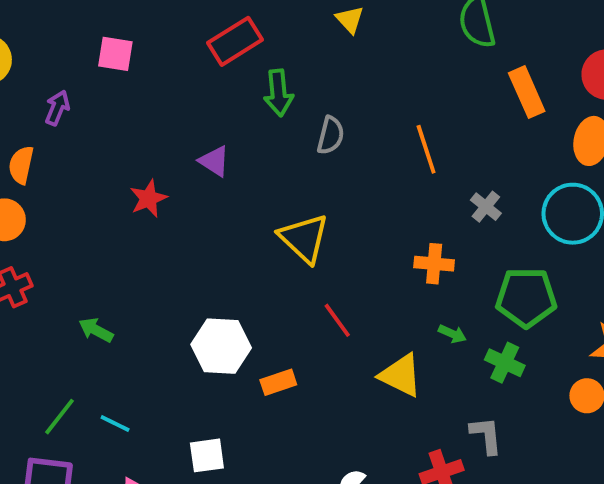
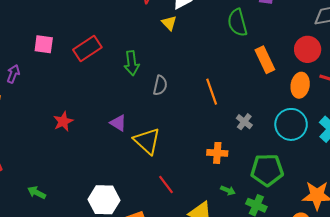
red rectangle: (235, 41) -> (87, 48), moved
purple triangle: (214, 161) -> (118, 123), moved

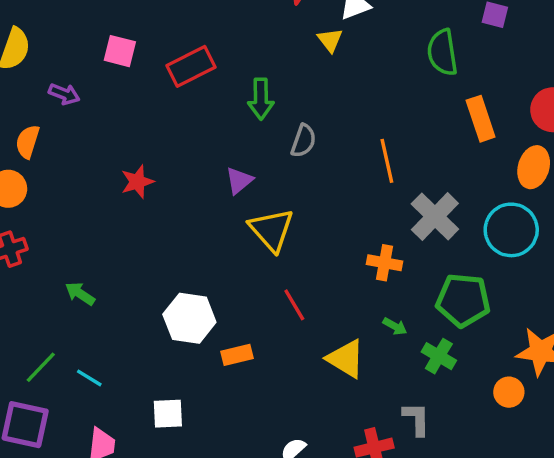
purple arrow: (13, 74) -> (64, 94), turned 84
gray cross: (244, 122) -> (435, 216), size x1.8
purple triangle: (118, 123) -> (239, 181), moved, turned 42

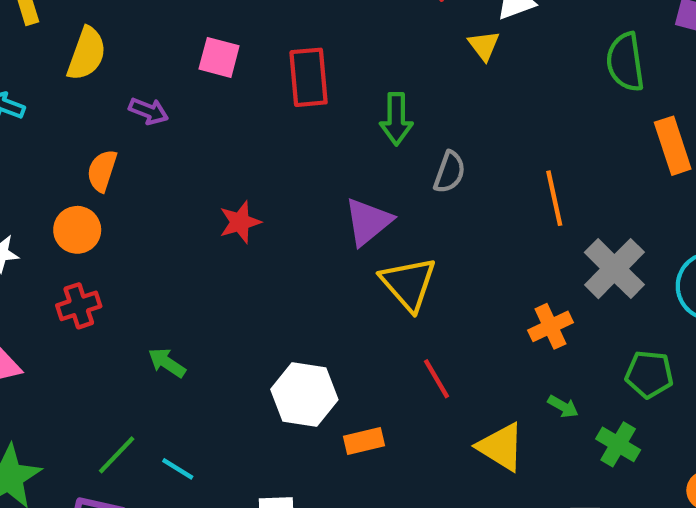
red rectangle: (191, 66) -> (309, 77), turned -69
purple triangle: (239, 181) -> (368, 222), size x1.4
orange cross: (385, 263) -> (551, 326), turned -36
green pentagon: (463, 300) -> (649, 374), size x0.7

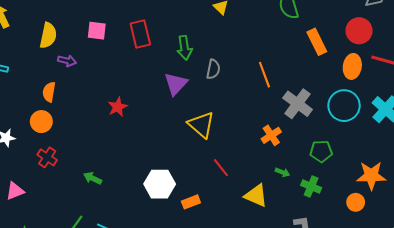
yellow semicircle: (87, 54) -> (48, 35), moved
purple triangle: (368, 222) -> (176, 84), moved
red cross: (79, 306) -> (47, 157), turned -30

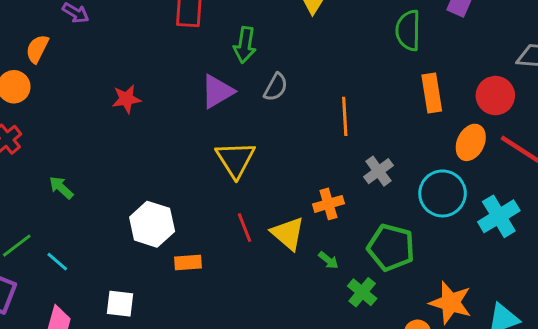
gray cross: (298, 104) -> (379, 171), size x0.7
green pentagon: (321, 151) -> (391, 247), size x1.4
yellow triangle: (256, 196) -> (288, 233), moved

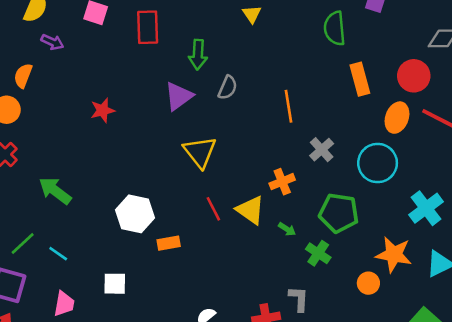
green arrow: (61, 188) -> (55, 191), size x1.5
cyan cross: (499, 216) -> (426, 208), moved

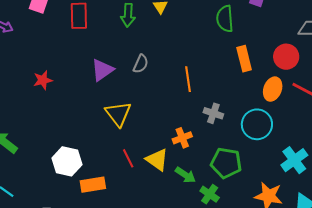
green arrow: (198, 55) -> (128, 15), moved
gray cross: (322, 150) -> (213, 113), turned -30
green arrow: (287, 229) -> (185, 175), size x1.5
orange rectangle: (169, 243) -> (93, 185), size x1.4

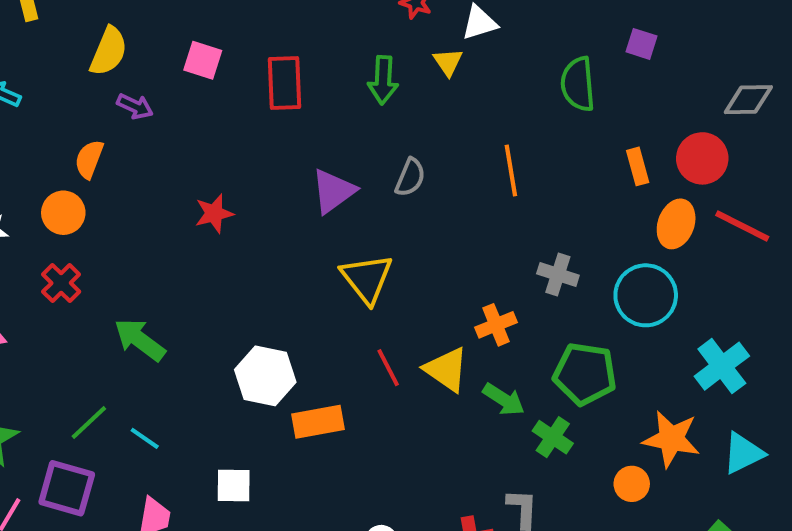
orange rectangle: (244, 59) -> (638, 166), moved, size x0.7
orange line: (188, 79) -> (511, 170), moved

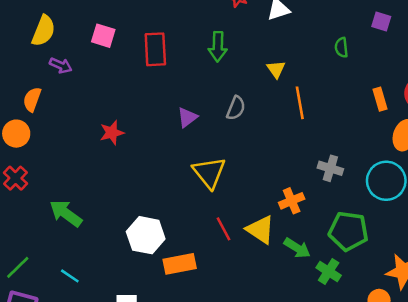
yellow triangle: (448, 62) -> (276, 69), moved
green semicircle: (578, 84) -> (341, 47), size x0.6
purple triangle: (333, 191) -> (187, 117), size x0.7
green line: (89, 423) -> (18, 267), moved

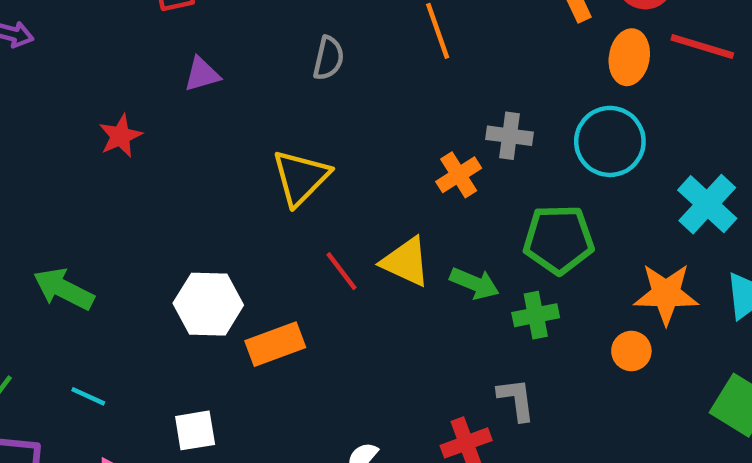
purple triangle: (187, 117) -> (202, 74), moved, turned 30
yellow triangle: (209, 173) -> (301, 178), turned 33
orange cross: (292, 201) -> (459, 175), moved
green cross: (329, 272) -> (536, 315), turned -35

